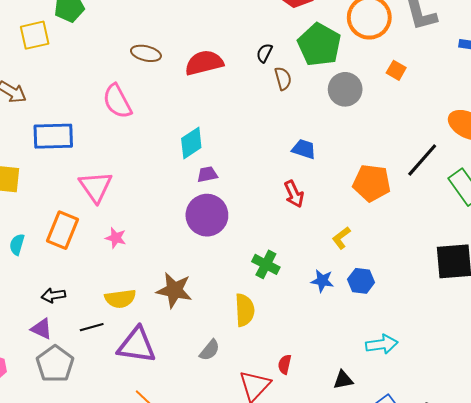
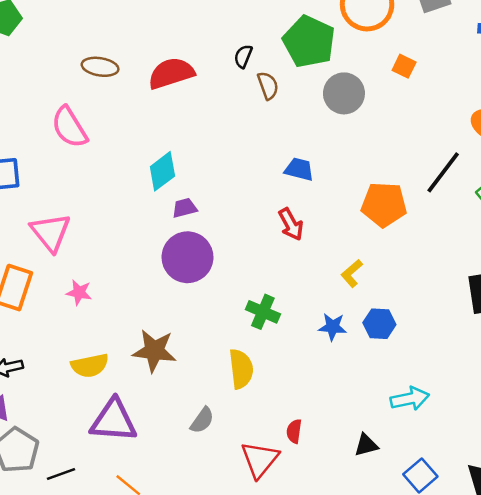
black line: (92, 327) -> (61, 474), moved

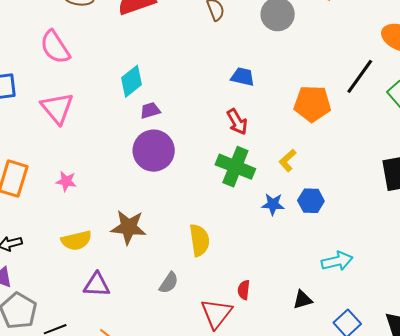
pink triangle: (51, 232) -> (57, 108), moved
green cross: (263, 312) -> (235, 167), moved, size x1.4
purple triangle: (114, 421) -> (97, 285), size x0.7

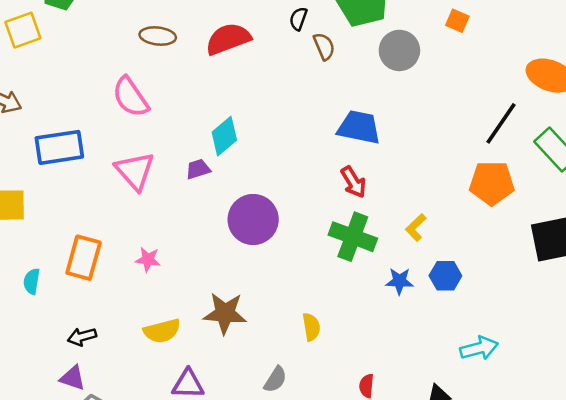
blue trapezoid: (243, 77) -> (359, 127), size x1.5
orange pentagon: (312, 104) -> (492, 183), moved
purple trapezoid: (150, 110) -> (198, 169), moved
yellow semicircle: (199, 240) -> (311, 327), size x0.7

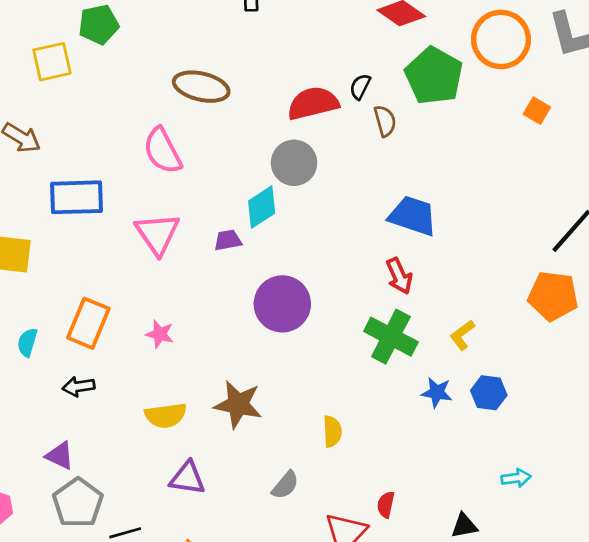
brown ellipse: (158, 36) -> (201, 87), size x1.4
red semicircle: (228, 39) -> (313, 103), moved
gray circle: (399, 50) -> (294, 163), moved
black arrow: (82, 337) -> (79, 387), moved
cyan arrow: (479, 348) -> (516, 478), size x0.7

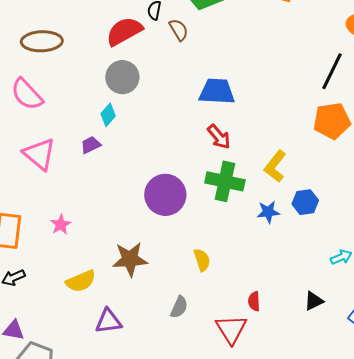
cyan diamond: (262, 207) -> (108, 115), size x0.7
purple circle: (282, 304) -> (165, 195), moved
pink star: (160, 334) -> (61, 225), turned -30
yellow L-shape: (462, 335) -> (275, 166), size x1.4

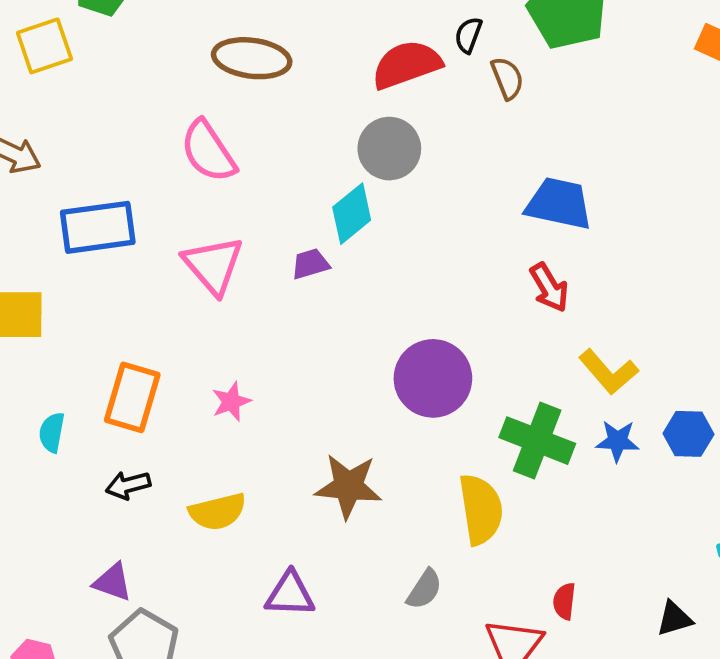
cyan diamond: (108, 115) -> (352, 214), size x1.4
yellow L-shape: (275, 166) -> (608, 372), moved, turned -88
green cross: (225, 181) -> (537, 441), moved
yellow semicircle: (202, 260) -> (481, 509), size x1.6
yellow semicircle: (81, 281) -> (218, 512), moved

